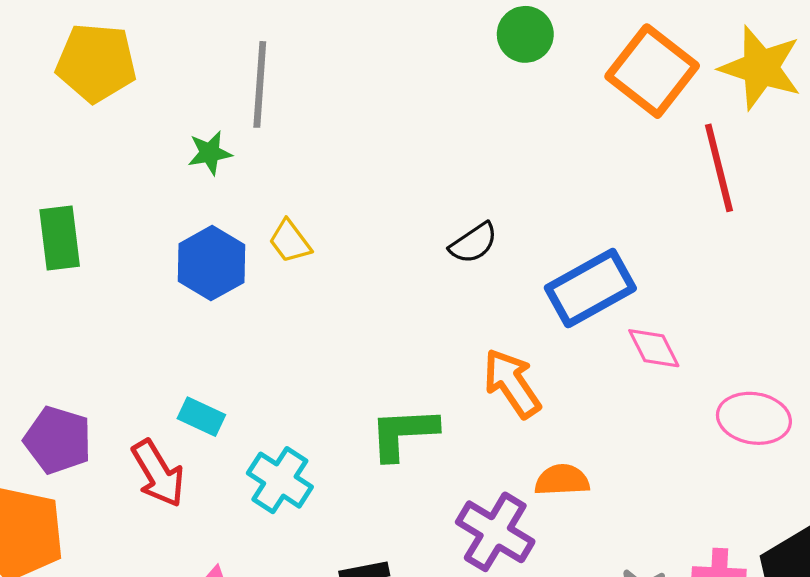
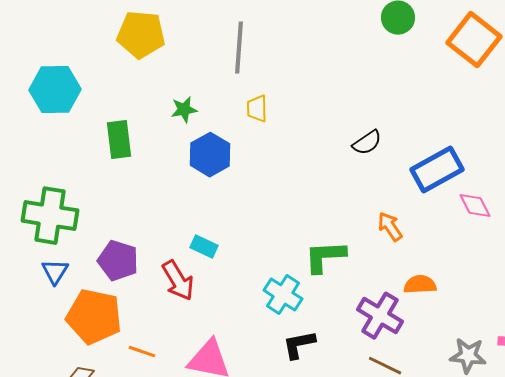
green star: (210, 153) -> (184, 110), moved
yellow trapezoid: (290, 241) -> (257, 109), moved, turned 36
orange arrow: (512, 383) -> (390, 227), size x0.7
cyan cross: (280, 480) -> (283, 295), moved

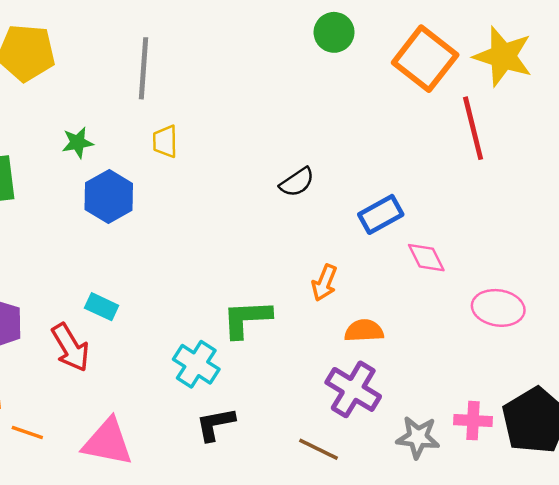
blue rectangle: (437, 170) -> (381, 214), size x0.7
orange arrow: (390, 227) -> (324, 283), turned -124
orange semicircle: (420, 285) -> (364, 331), moved
purple cross: (380, 316) -> (353, 389), moved

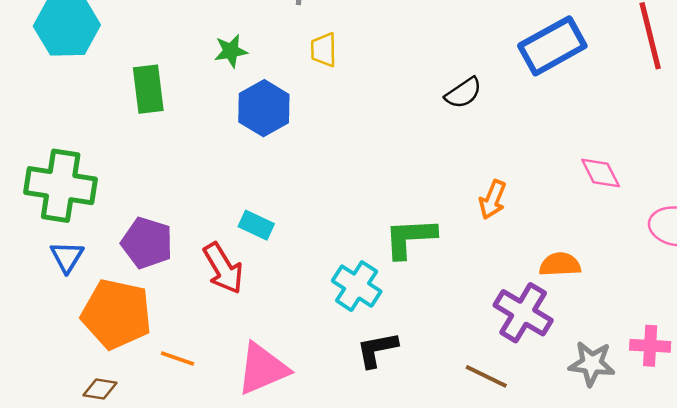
blue rectangle: (381, 214) -> (552, 46), moved, size x1.4
orange semicircle: (364, 331) -> (560, 264), moved
pink triangle: (108, 442) -> (263, 369), turned -34

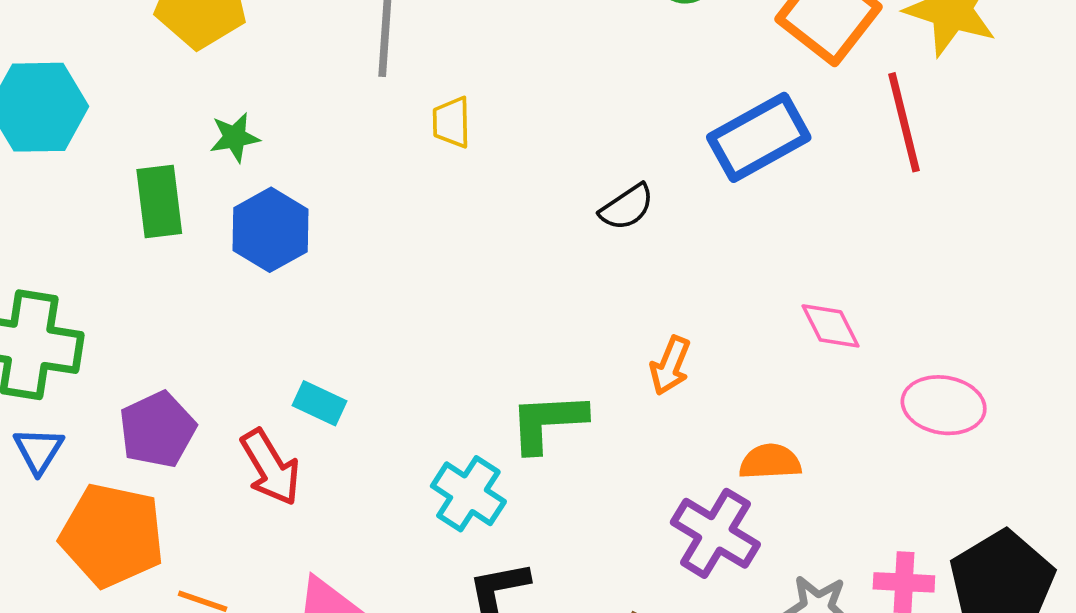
yellow trapezoid: (324, 50) -> (451, 122), moved
green star: (231, 51) -> (235, 137), moved
blue hexagon: (264, 108) -> (270, 230), moved
purple pentagon: (147, 243) -> (157, 430), turned 30

